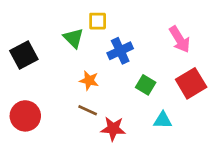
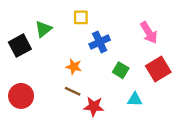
green triangle: (73, 38) -> (43, 29), moved, turned 36

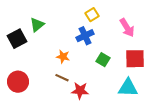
yellow square: (81, 17) -> (92, 15), moved, turned -32
red square: (158, 69) -> (135, 59), turned 30
cyan triangle: (135, 99) -> (128, 88), moved, size x1.5

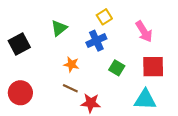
green triangle: (37, 25) -> (59, 28), moved

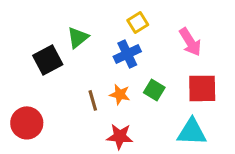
black square: (19, 44) -> (48, 60), moved
orange star: (71, 64) -> (120, 94), moved
brown line: (70, 88) -> (93, 100), moved, turned 49

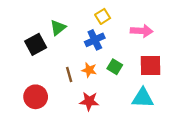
pink arrow: (190, 42) -> (142, 31), turned -55
red circle: (27, 123) -> (36, 97), moved

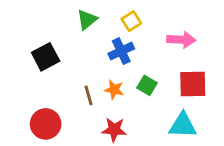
green triangle: (58, 28) -> (87, 20), moved

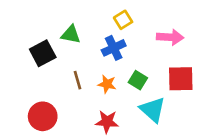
green triangle: (87, 20) -> (71, 35), moved, turned 50
brown line: (88, 95) -> (78, 80), moved
cyan triangle: (183, 125) -> (153, 110), moved, turned 40

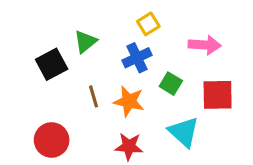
green triangle: (71, 35) -> (85, 42), turned -50
green square: (138, 80) -> (171, 84), moved
orange star: (107, 84) -> (129, 101), size x1.4

